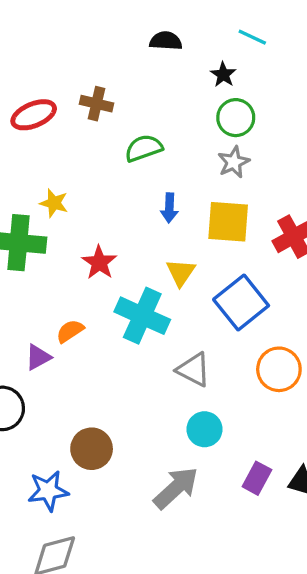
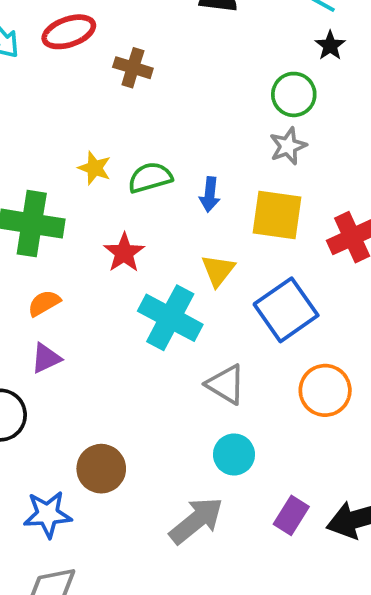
black star: (223, 75) -> (330, 46), moved
red ellipse: (34, 115) -> (69, 32), moved
green semicircle: (144, 148) -> (150, 178), moved
yellow star: (54, 203) -> (95, 168), moved
orange semicircle: (70, 331) -> (44, 303), moved

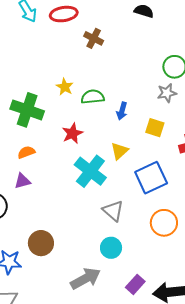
yellow square: (277, 215) -> (155, 128), size x0.7

